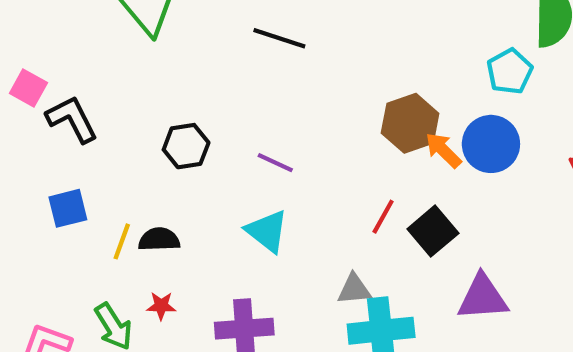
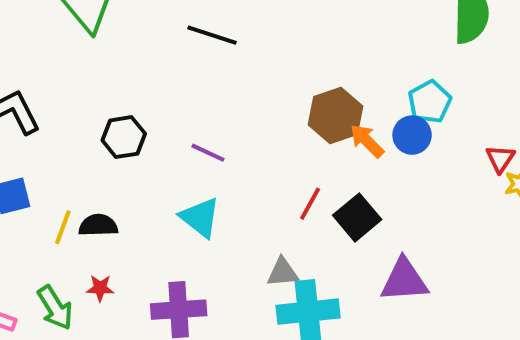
cyan pentagon: (510, 71) -> (430, 102), moved
blue circle: (491, 144) -> (412, 135), size x0.7

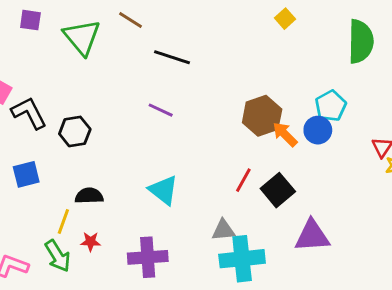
black hexagon: (124, 137) -> (75, 132), moved
purple line: (208, 153) -> (161, 110), moved
yellow line: (63, 227) -> (63, 222), moved

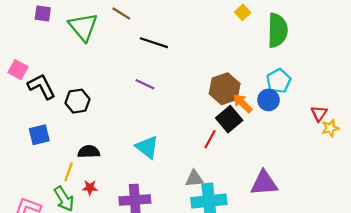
green semicircle: (361, 41) -> (277, 30), moved
black square: (278, 190) -> (229, 119), moved

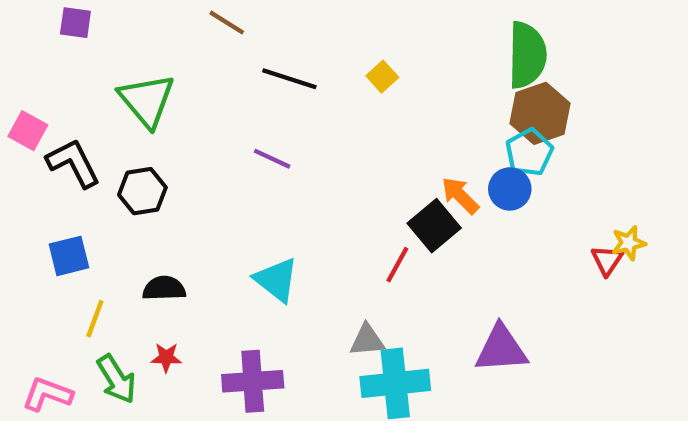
yellow square: (243, 12) -> (382, 77), moved
green triangle: (83, 27) -> (147, 100), moved
brown hexagon: (225, 89) -> (540, 113), moved
red triangle: (319, 113) -> (607, 260), moved
yellow line: (69, 172) -> (95, 319), moved

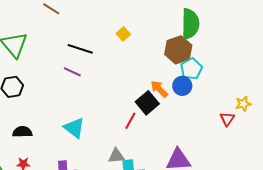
black line: (289, 79) -> (80, 49), moved
brown hexagon: (540, 113) -> (178, 50), moved
yellow star: (629, 243) -> (243, 104), moved

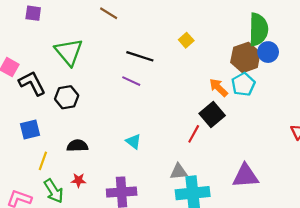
cyan pentagon: (191, 69) -> (243, 84), moved
blue circle: (182, 86) -> (268, 52), moved
orange arrow: (159, 89) -> (219, 88), moved
cyan triangle: (74, 128) -> (133, 141), size x0.7

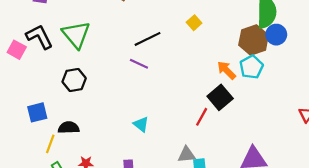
black line: (140, 56) -> (148, 39), turned -44
black L-shape: (32, 83) -> (39, 37), moved
black semicircle: (77, 146) -> (69, 128), moved

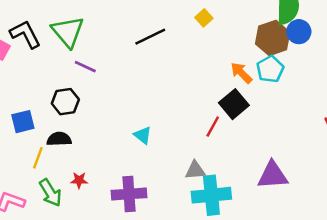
purple line: (139, 64) -> (85, 67), moved
black hexagon: (74, 80) -> (65, 102), moved

